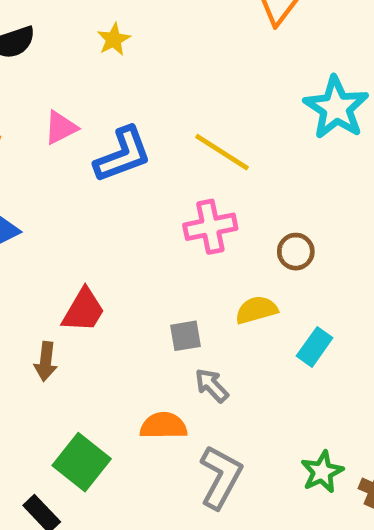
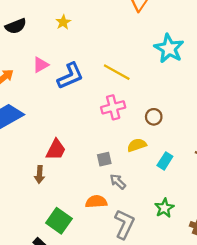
green star: (322, 472) -> (164, 208), moved

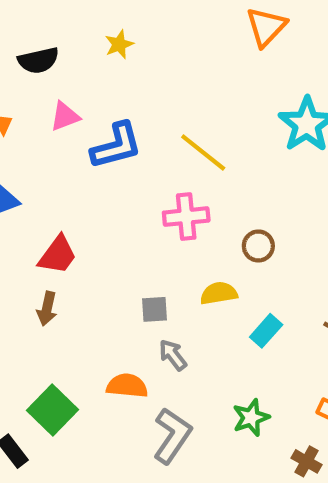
black semicircle: (16, 26) -> (38, 60), moved
red trapezoid: (56, 150) -> (58, 255), moved
brown arrow: (40, 175) -> (47, 309), moved

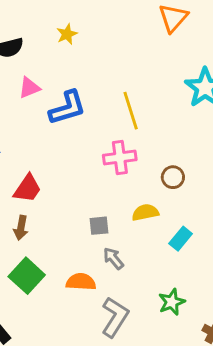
yellow line: (203, 153) -> (131, 111), turned 36
green square: (52, 410) -> (27, 276), moved

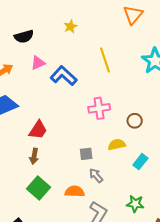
yellow star: (67, 34) -> (70, 26), moved
blue L-shape: (67, 108) -> (64, 76), turned -120
yellow line: (131, 111) -> (105, 60), moved
green star: (172, 302) -> (135, 204), turned 30

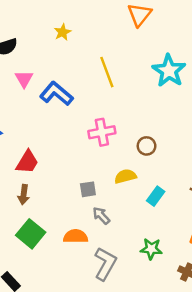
pink triangle: (38, 63) -> (24, 79), turned -35

